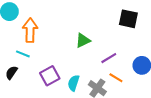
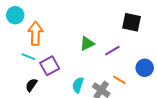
purple line: (109, 58) -> (112, 51), moved
black semicircle: (11, 73) -> (31, 85), moved
purple square: (50, 76) -> (50, 66), moved

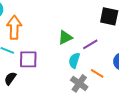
purple square: (50, 66) -> (28, 59), turned 30
cyan semicircle: (78, 85) -> (74, 60), moved

